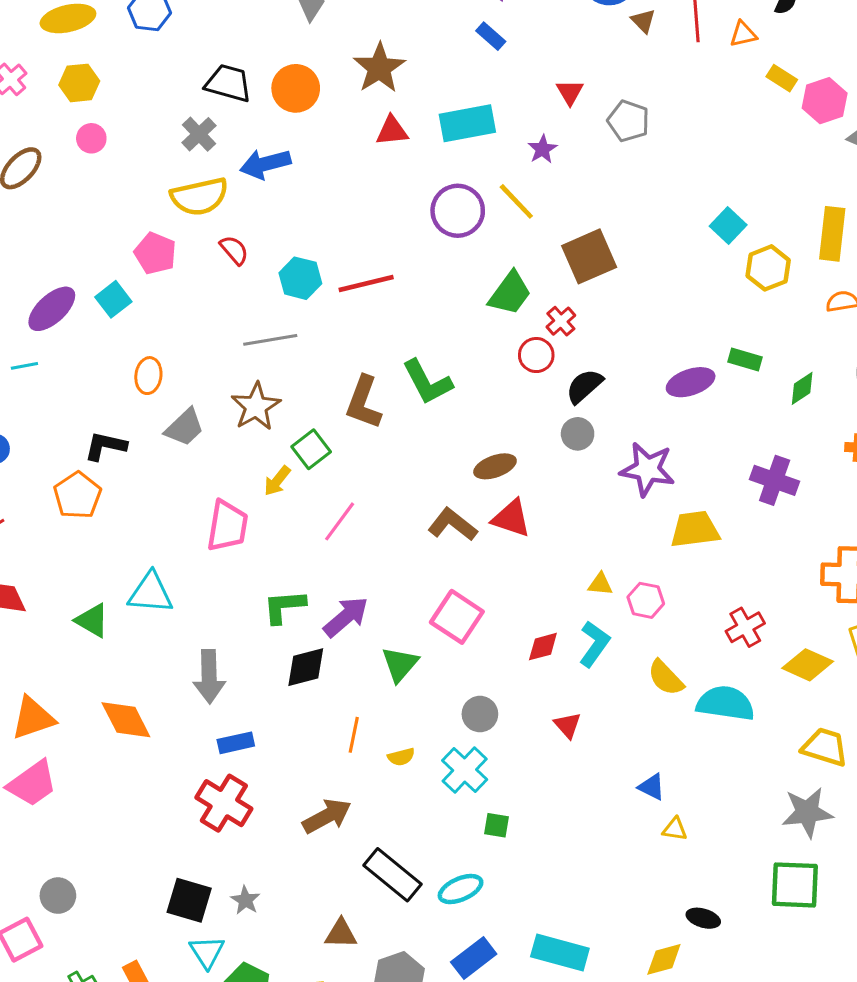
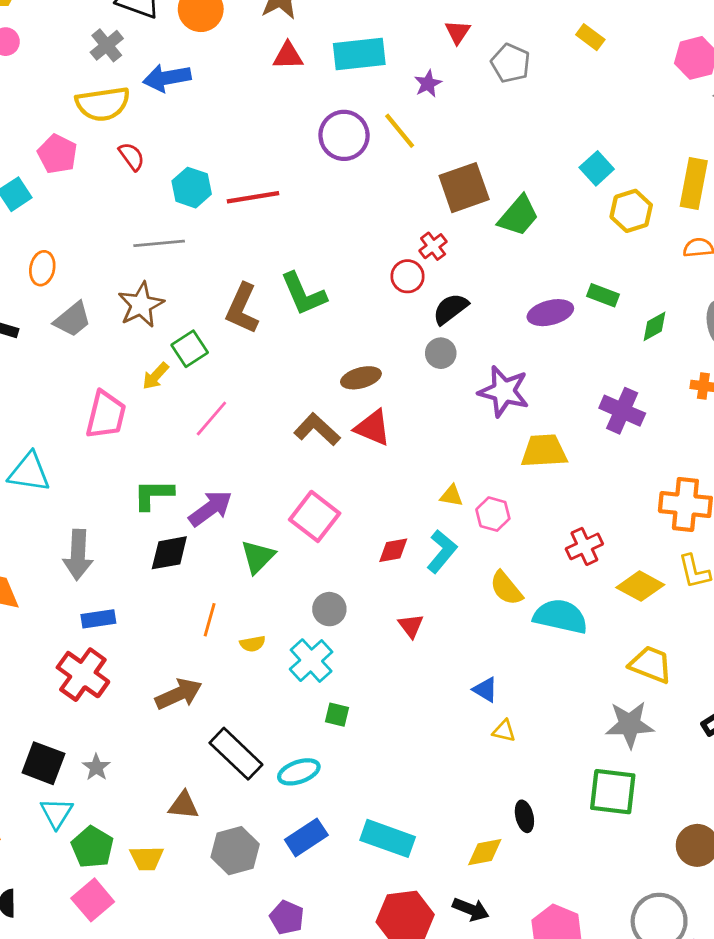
yellow rectangle: (782, 78) -> (590, 37), moved
green trapezoid: (510, 293) -> (518, 216), moved
black ellipse: (703, 918) -> (524, 816), turned 56

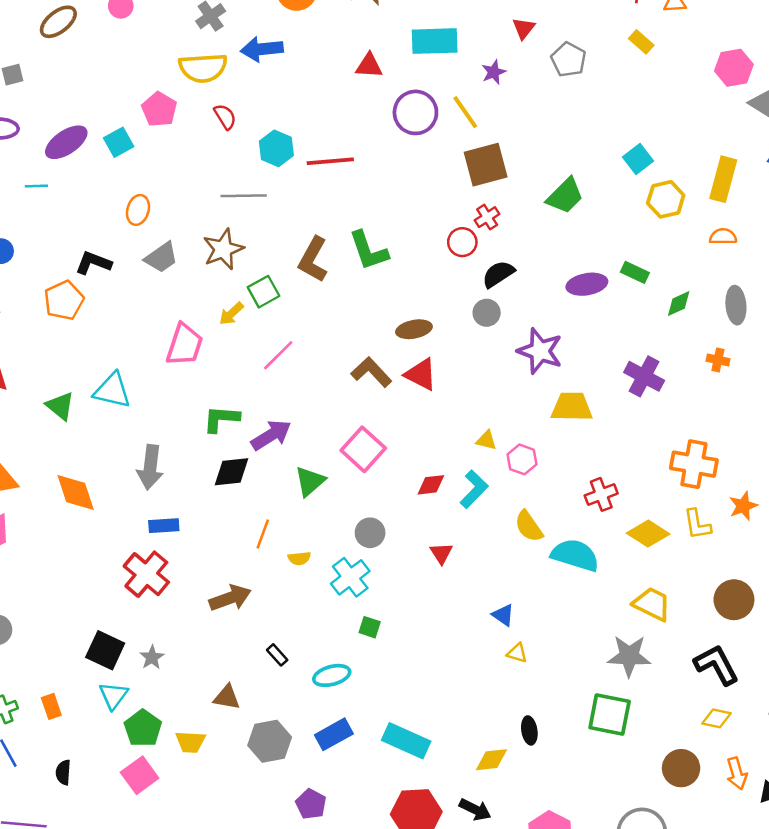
red triangle: (288, 56) -> (369, 66), moved
brown square: (464, 188) -> (486, 165), moved
black rectangle: (236, 754) -> (277, 655), size x0.5

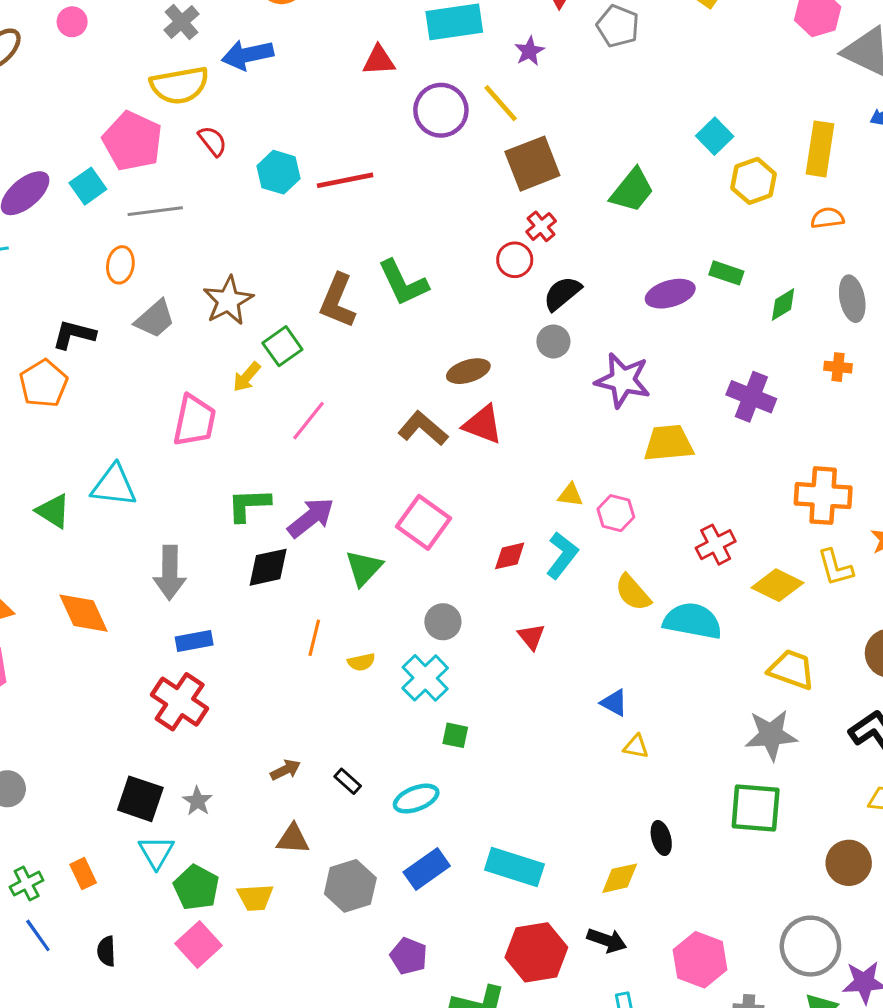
pink pentagon: (159, 109) -> (132, 141), size x1.4
gray line: (244, 196) -> (155, 211), moved
brown arrow: (230, 598) -> (286, 770), moved, size x0.6

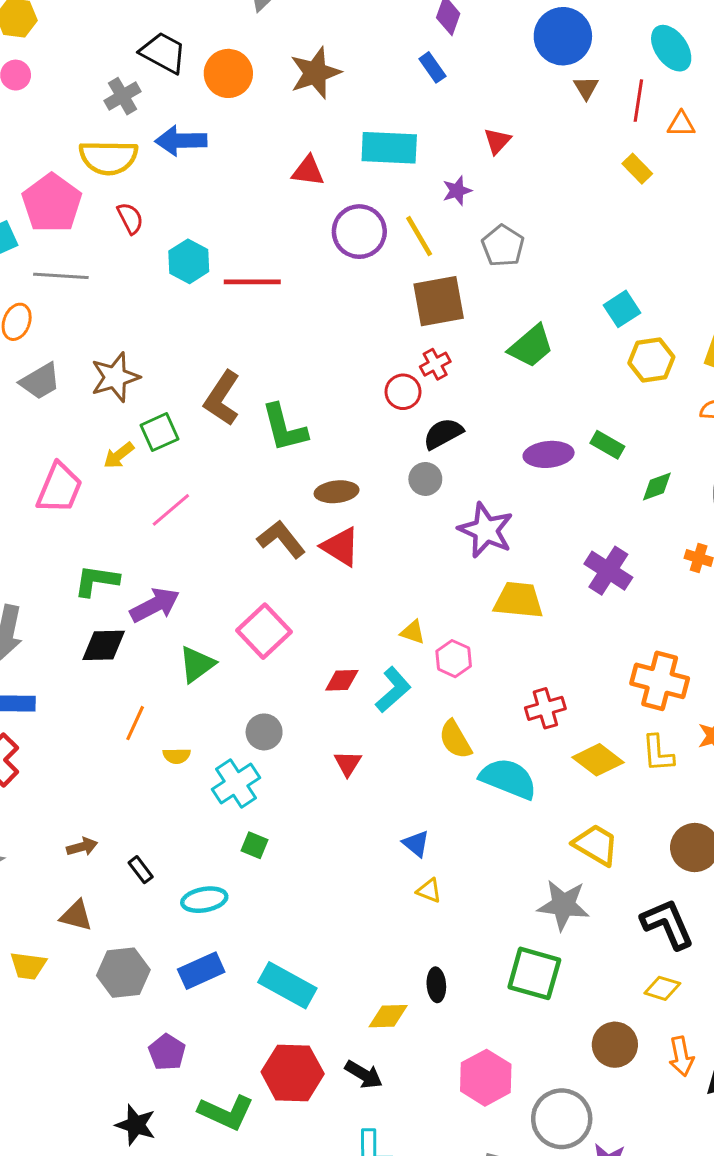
gray pentagon: (618, 26) -> (503, 246), moved
green L-shape: (403, 283) -> (284, 428), moved
pink hexagon: (700, 960) -> (486, 1078), moved

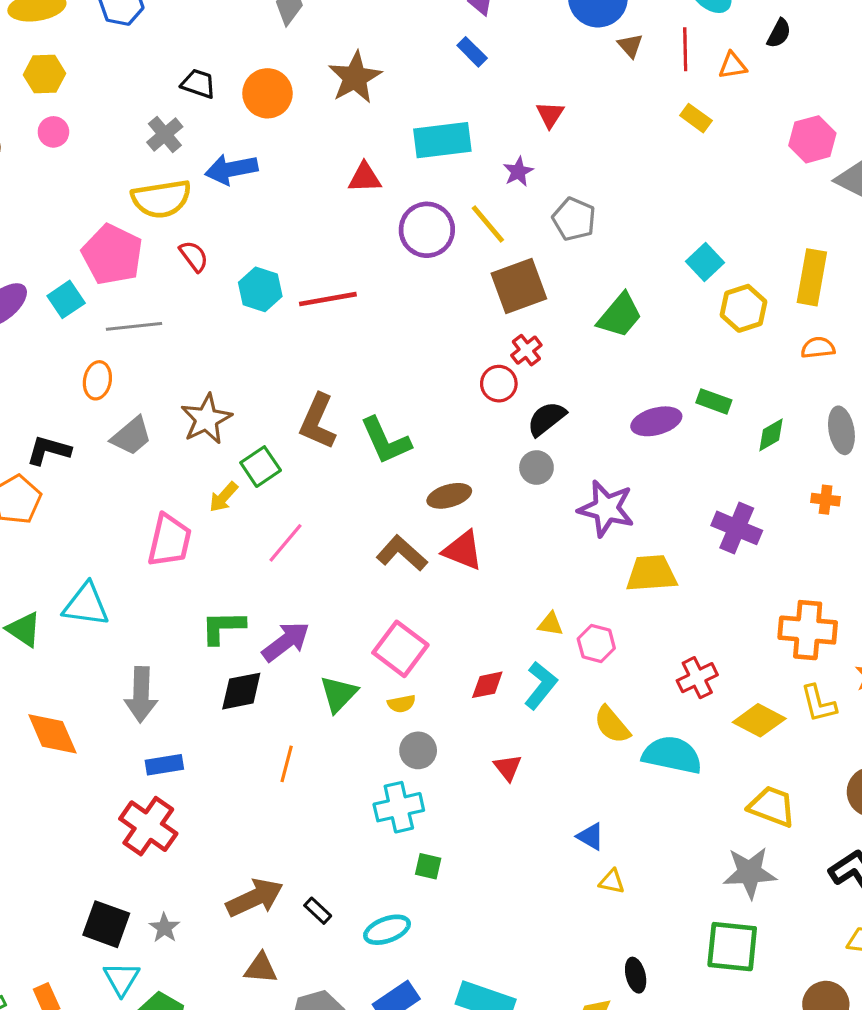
black trapezoid: (163, 53) -> (198, 84), size x0.7
yellow semicircle: (177, 756) -> (401, 704), moved
cyan cross: (236, 784) -> (399, 807), turned 30
brown arrow: (82, 847) -> (255, 898), size x1.8

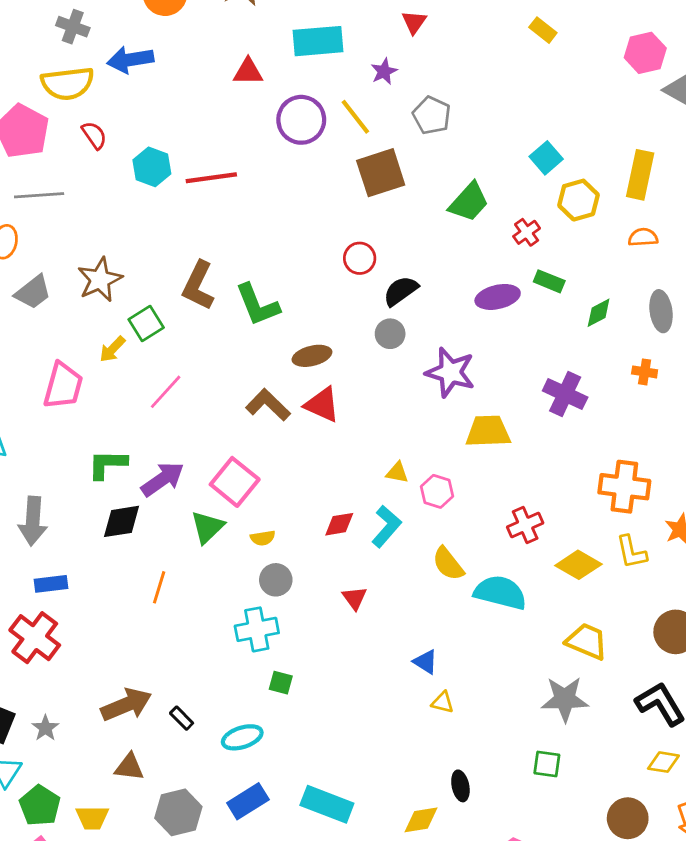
gray cross: (165, 134) -> (73, 27), turned -32
red cross: (526, 350) -> (527, 232), moved
pink square: (400, 649) -> (235, 482), moved
green square: (732, 947) -> (547, 764), size x0.6

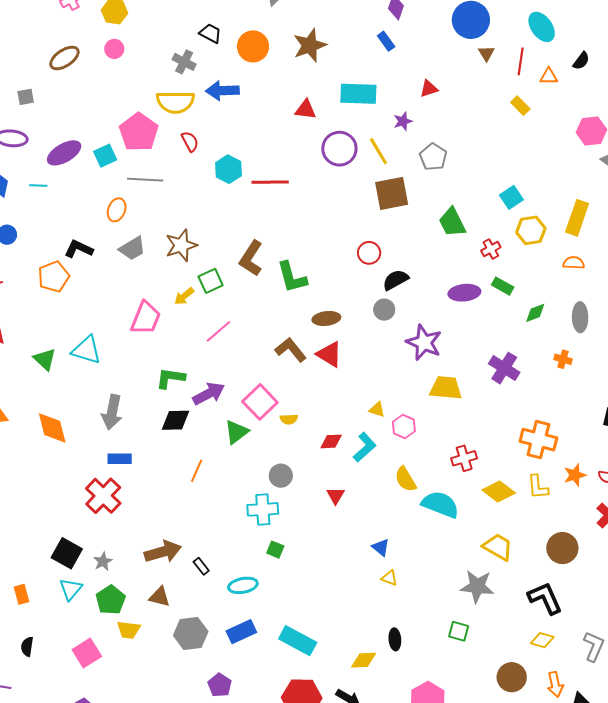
red triangle: (414, 22) -> (429, 89), turned 30
green trapezoid: (469, 202) -> (452, 222), turned 104
yellow semicircle: (263, 538) -> (289, 419), moved
green pentagon: (40, 806) -> (111, 600), moved

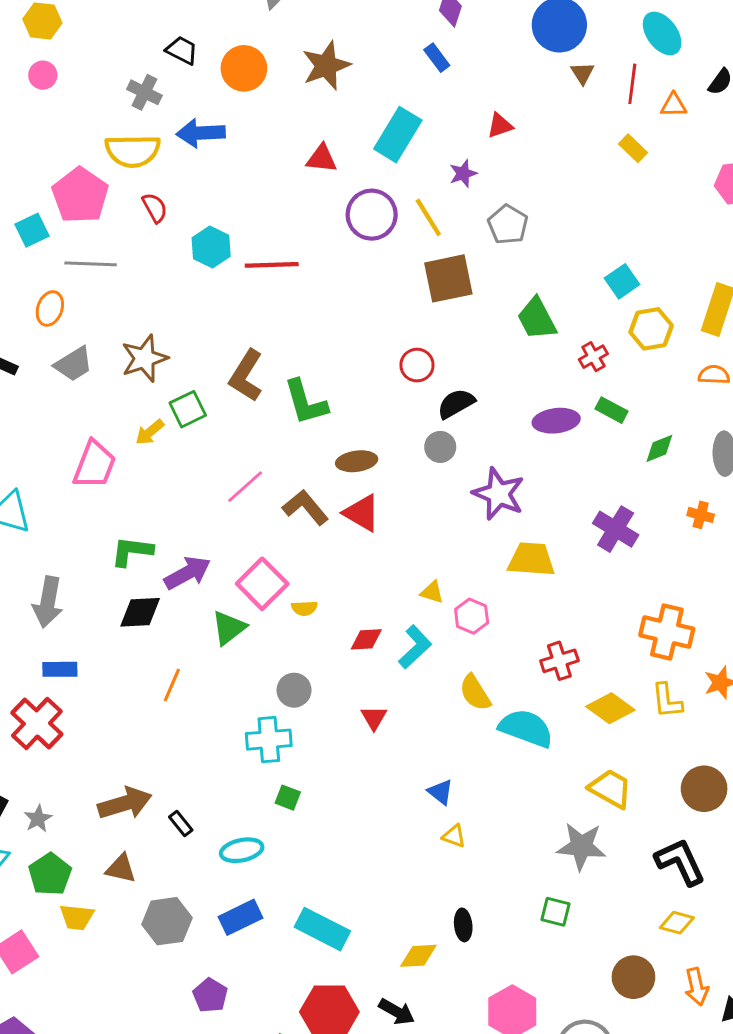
cyan rectangle: (358, 94) -> (398, 135), turned -60
pink line: (218, 331) -> (245, 487), moved

